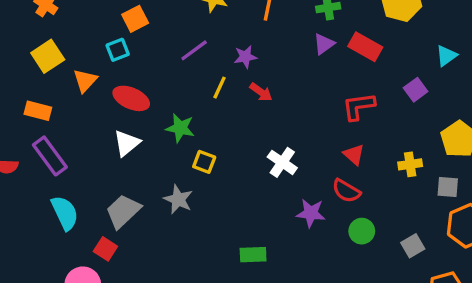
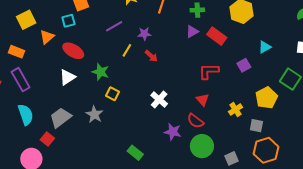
yellow cross: (410, 164) -> (236, 109), turned -32
green circle: (362, 231) -> (202, 146), size x1.5
green rectangle: (253, 255) -> (135, 153), turned 35

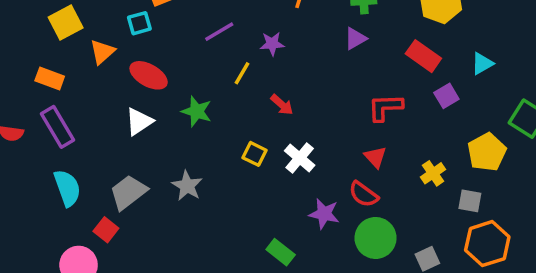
red rectangle: (217, 36) -> (423, 56), moved
red arrow: (151, 56) -> (282, 105), moved
yellow square: (112, 94) -> (254, 154), moved
green rectangle: (135, 153) -> (281, 252), moved

